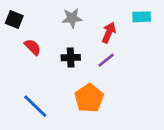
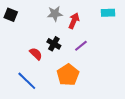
red arrow: (109, 33) -> (74, 21), moved
red semicircle: (33, 47) -> (36, 54), moved
black cross: (71, 58) -> (54, 44), turned 32

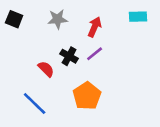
gray star: (55, 14) -> (58, 19), moved
purple line: (81, 46) -> (95, 54), moved

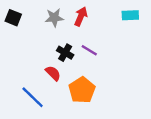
red arrow: (95, 27) -> (81, 16), moved
purple line: (95, 54) -> (89, 50), turned 70
red semicircle: (46, 69) -> (53, 73), moved

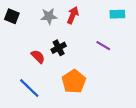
purple line: (89, 50) -> (103, 46), moved
black cross: (65, 53) -> (59, 48), turned 32
red semicircle: (53, 73) -> (38, 57), moved

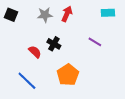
black cross: (59, 48) -> (54, 44), turned -32

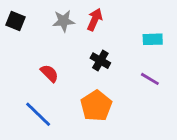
cyan rectangle: (108, 13) -> (153, 39), moved
purple line: (95, 42) -> (150, 79), moved
black cross: (54, 44) -> (100, 61), moved

